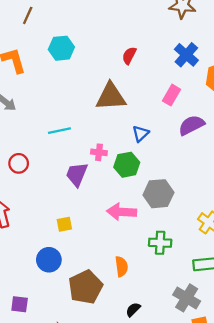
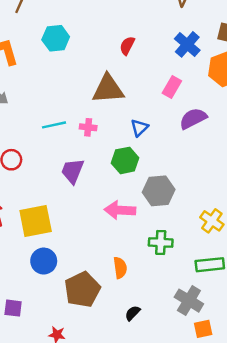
pink cross: (99, 152) -> (88, 127), moved
yellow square: (64, 224) -> (36, 221), moved, size x2.0

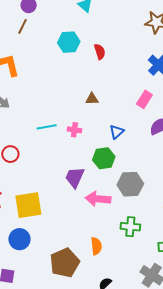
cyan hexagon: (56, 38) -> (69, 42), moved
red semicircle: (127, 46) -> (100, 52), moved, turned 133
brown triangle: (108, 89) -> (92, 99), size x0.5
purple trapezoid: (73, 171) -> (75, 177), moved
blue circle: (44, 261) -> (19, 239), moved

